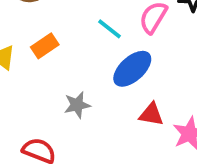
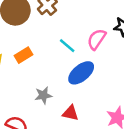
red triangle: (151, 114) -> (70, 113), moved

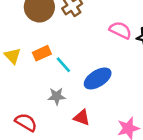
pink semicircle: (97, 39) -> (120, 30), moved, turned 75
cyan line: (67, 46) -> (63, 65), moved

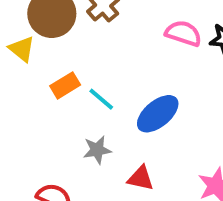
yellow triangle: (13, 56) -> (22, 49), moved

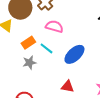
pink semicircle: (183, 33) -> (54, 26), moved
gray star: (97, 150) -> (29, 63), moved

